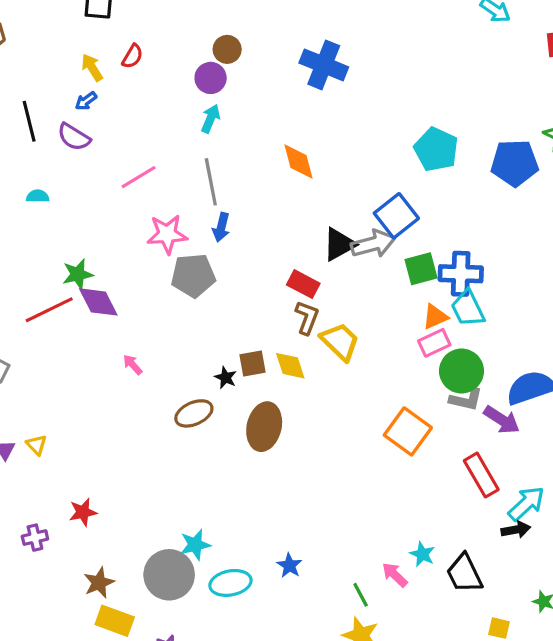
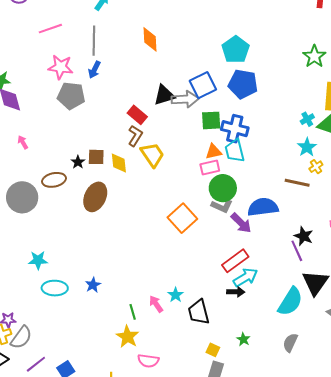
blue pentagon: (515, 163) -> (243, 84), moved
red rectangle: (481, 475) -> (235, 261), moved, turned 72
gray circle: (169, 575) -> (22, 197), moved

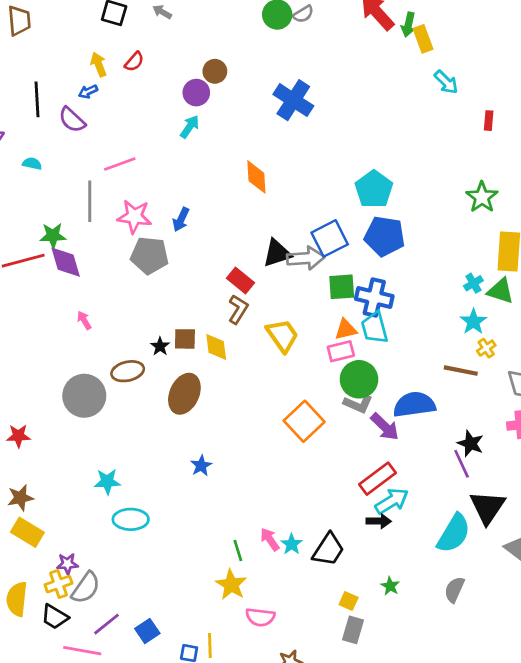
gray line: (94, 41) -> (90, 201), moved
yellow trapezoid: (152, 155) -> (282, 335), moved
blue star: (93, 285) -> (201, 466), moved
cyan star: (176, 295) -> (292, 544), moved
black trapezoid: (199, 312) -> (328, 550), turned -132

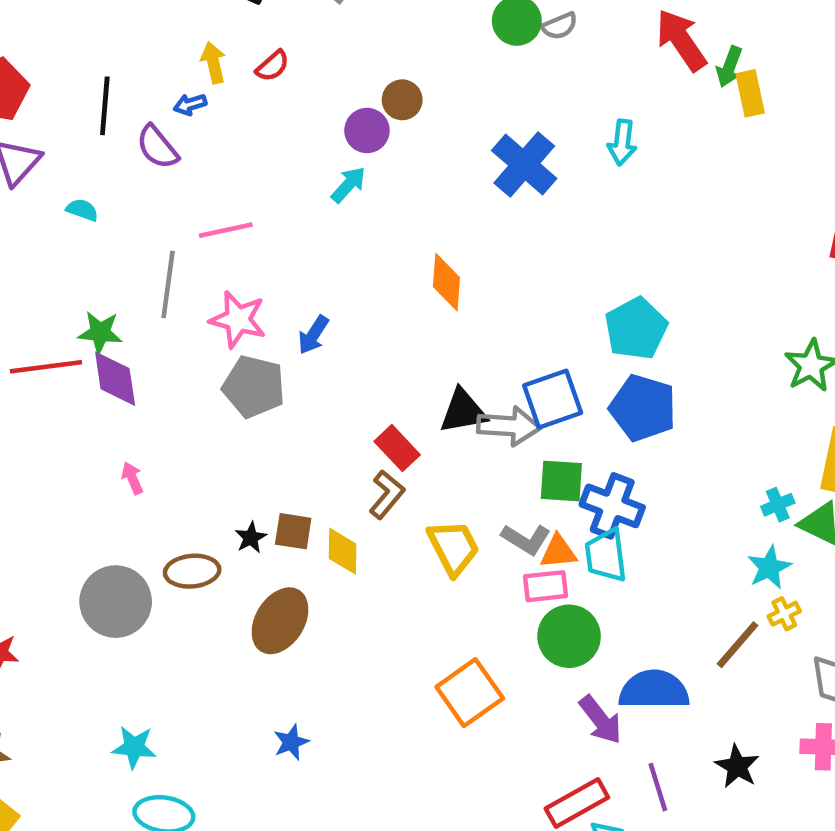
cyan arrow: (446, 82) -> (622, 142), moved, turned 44
brown line: (461, 371) -> (738, 645), turned -68
gray L-shape: (358, 404) -> (526, 539), moved
purple line: (462, 464) -> (658, 787), moved

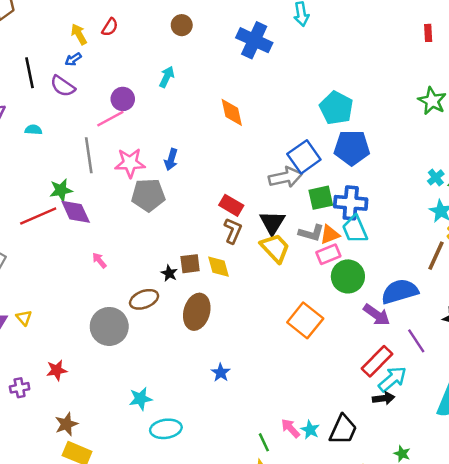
purple circle: (367, 130) -> (123, 99), moved
black triangle: (463, 411) -> (272, 223), moved, turned -32

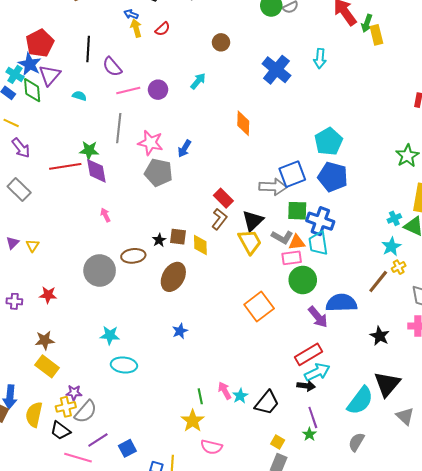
blue arrow: (73, 59) -> (131, 14), moved, turned 40
pink line: (110, 119) -> (128, 91), moved
purple line: (416, 341) -> (313, 417), moved

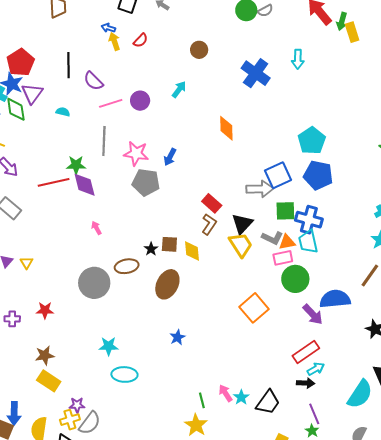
cyan arrow: (317, 372) -> (316, 369), size x0.7

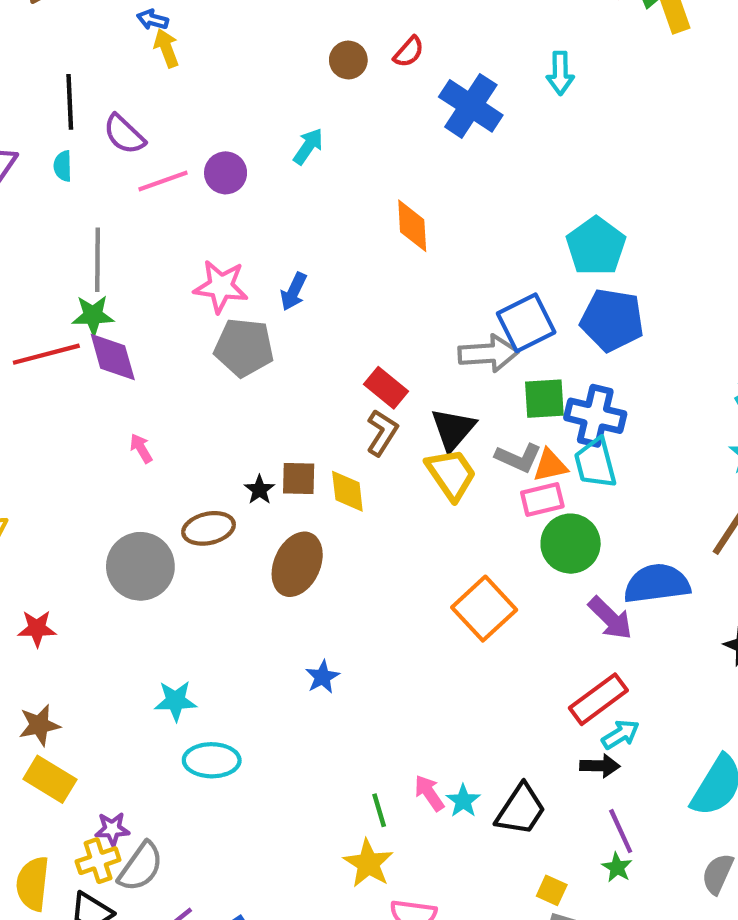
red semicircle: (141, 40) -> (409, 52), moved
cyan semicircle: (63, 112) -> (63, 166), moved, turned -104
gray line: (104, 141) -> (97, 260), moved

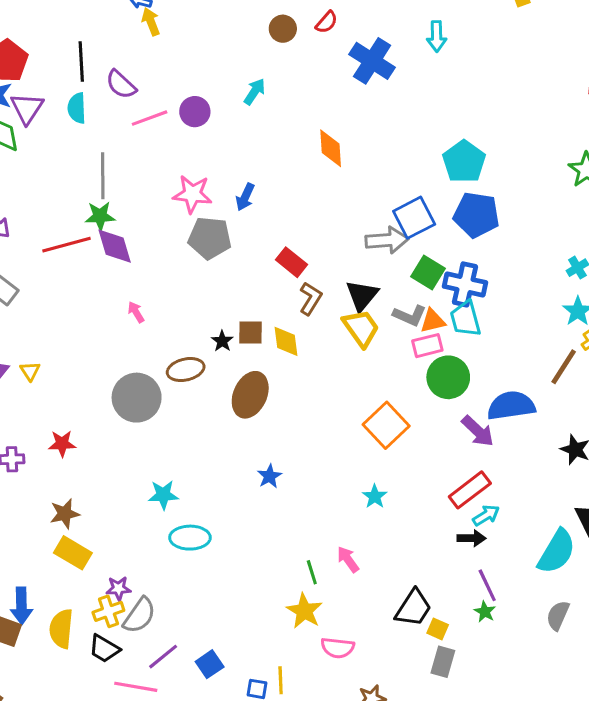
cyan semicircle: (63, 166) -> (77, 108), size x1.4
red rectangle: (386, 388) -> (291, 262), moved
green square: (544, 399) -> (428, 272), turned 36
cyan star: (463, 801) -> (375, 496), moved
black trapezoid: (521, 810) -> (413, 608), moved

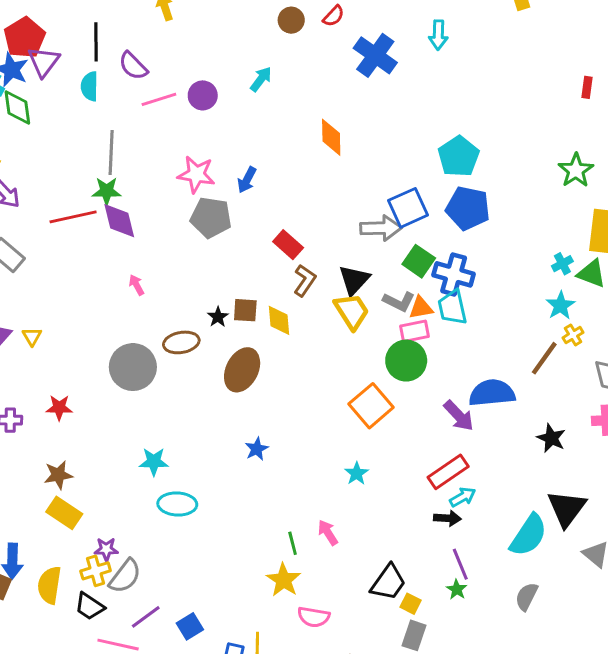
purple triangle: (27, 108) -> (44, 62), moved
green circle: (448, 377) -> (406, 361), moved

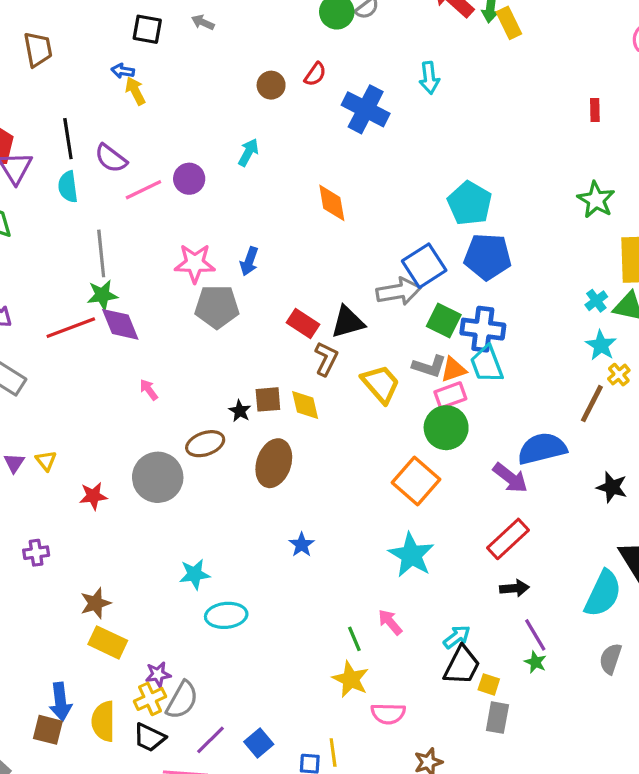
black triangle: (354, 280) -> (348, 322), moved, turned 40
red star: (59, 408) -> (93, 496), moved
cyan star: (357, 473) -> (411, 555), size x1.8
cyan arrow: (463, 497) -> (457, 637), moved

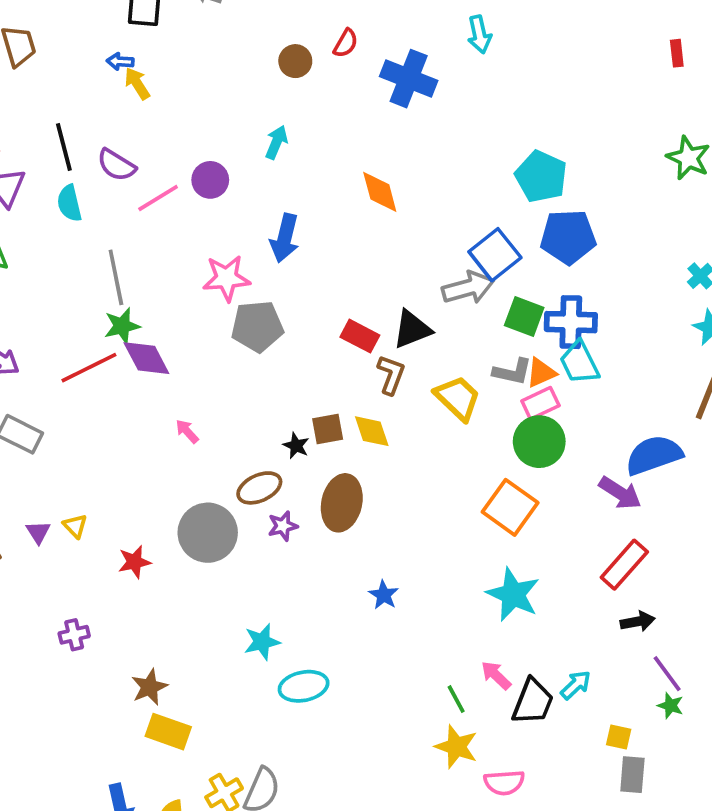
blue arrow: (249, 261) -> (285, 238), moved, size x1.4
black trapezoid: (462, 665) -> (533, 702), moved
purple star: (158, 674) -> (283, 526), moved

